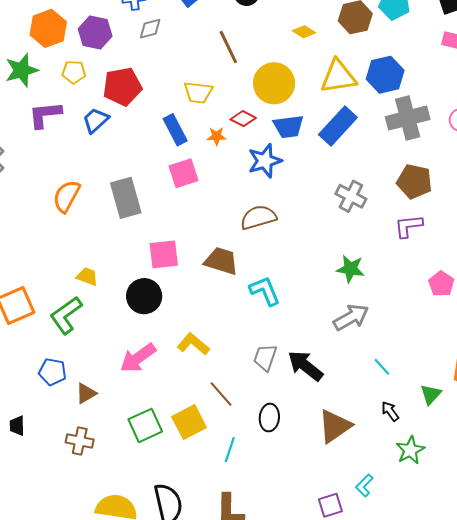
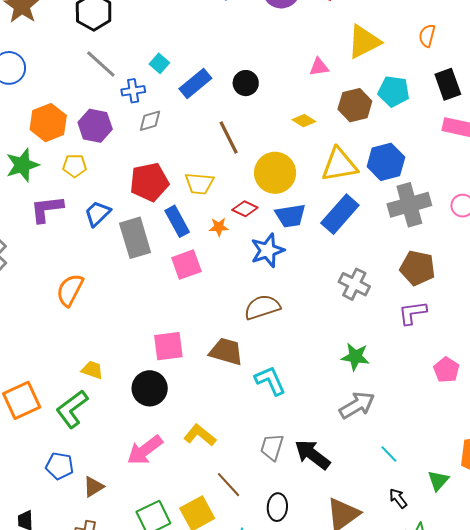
red pentagon: (122, 87) -> (149, 182), moved
gray rectangle: (126, 198) -> (135, 238), moved

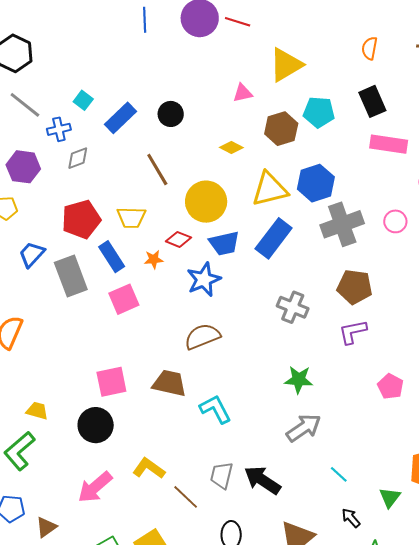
orange semicircle: (427, 36) -> (370, 48), moved
brown line: (229, 485) -> (186, 497), moved

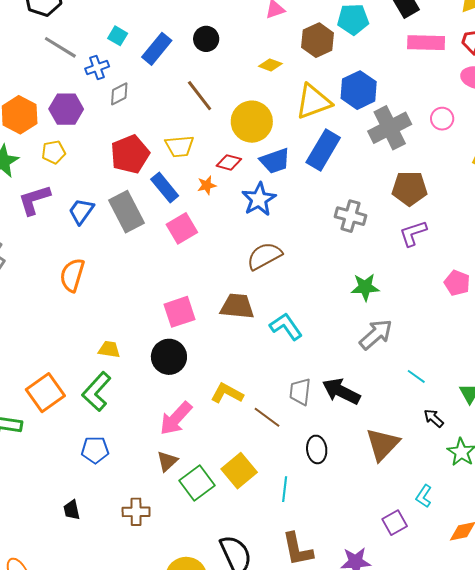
blue trapezoid: (32, 254) -> (81, 211), moved
brown triangle: (46, 527) -> (167, 461), moved

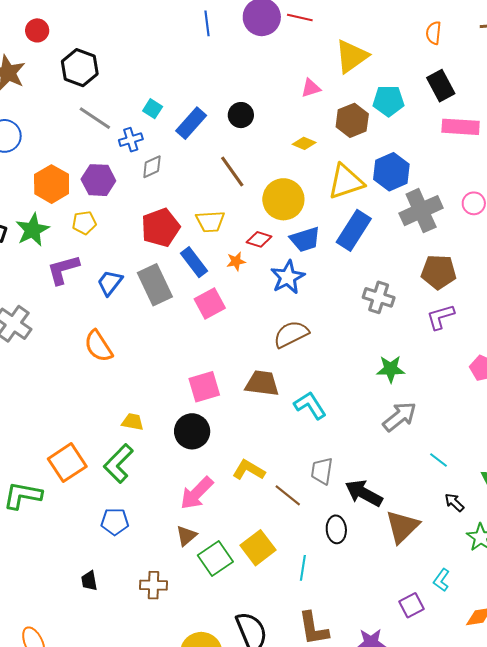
orange semicircle: (72, 275) -> (98, 346), turned -52
black arrow: (341, 391) -> (364, 493), moved

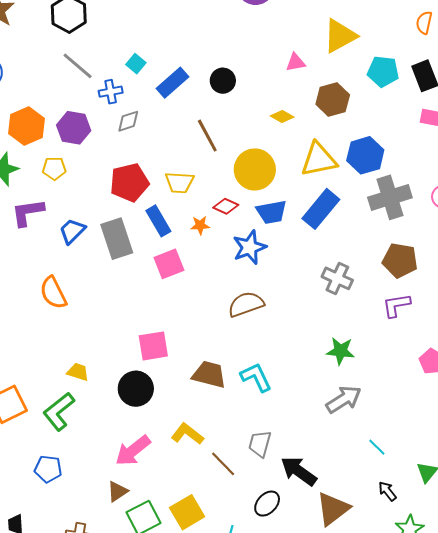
cyan pentagon: (388, 101) -> (383, 71), moved
brown trapezoid: (262, 383) -> (209, 374), moved
black ellipse: (336, 529) -> (267, 504), turned 40

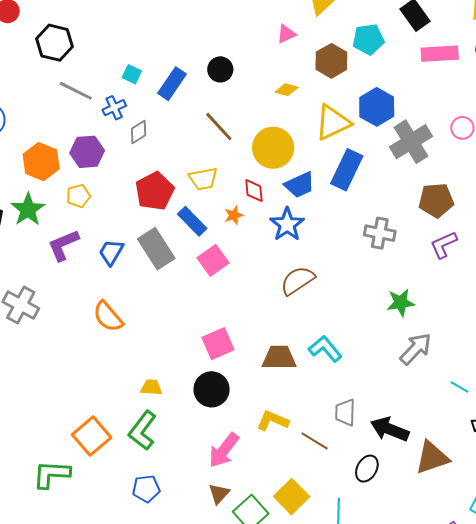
cyan pentagon: (383, 71) -> (368, 39), moved
red diamond: (226, 206) -> (254, 191), turned 75
brown triangle: (333, 509) -> (432, 458), turned 33

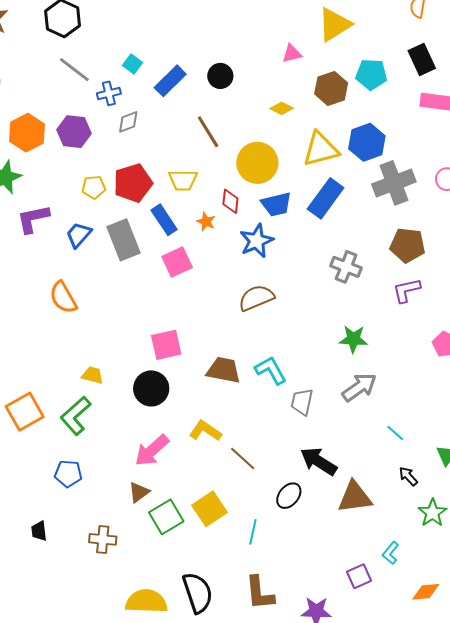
yellow pentagon: (78, 196) -> (94, 187), moved
orange star: (234, 215) -> (206, 222), turned 30
gray trapezoid: (345, 412) -> (302, 402), moved

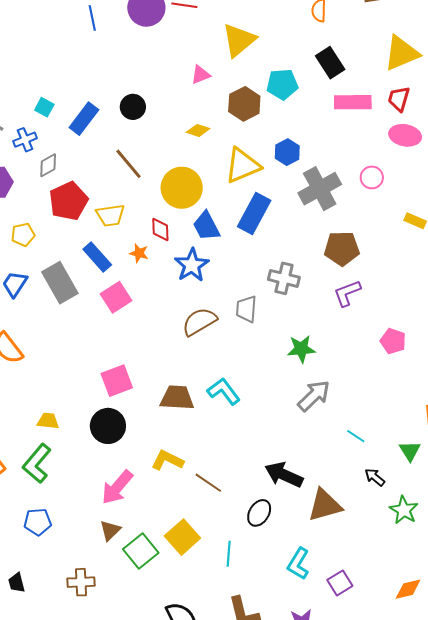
blue hexagon: (367, 142) -> (287, 152), size x0.7
red pentagon: (133, 183) -> (68, 201), moved
blue trapezoid: (276, 204) -> (206, 226), turned 84
gray trapezoid: (302, 402) -> (246, 309), moved
cyan L-shape: (391, 553) -> (298, 564), moved, size x1.4

